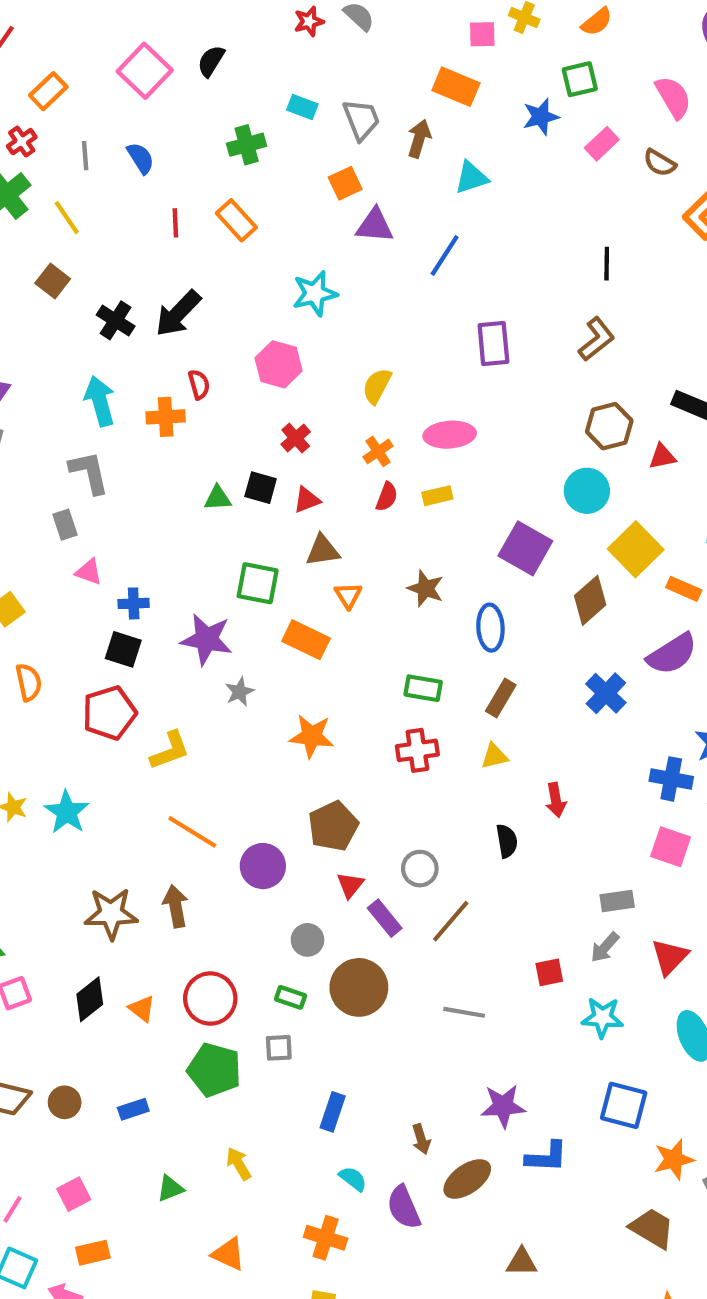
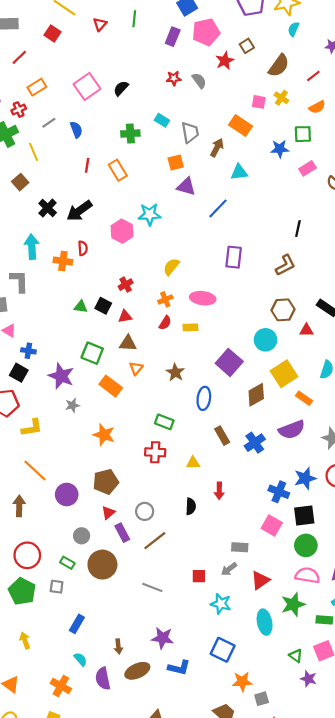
gray line: (85, 156) -> (49, 123), turned 48
pink hexagon: (279, 364) -> (122, 231), moved
brown rectangle: (501, 698) -> (222, 436), moved, turned -72

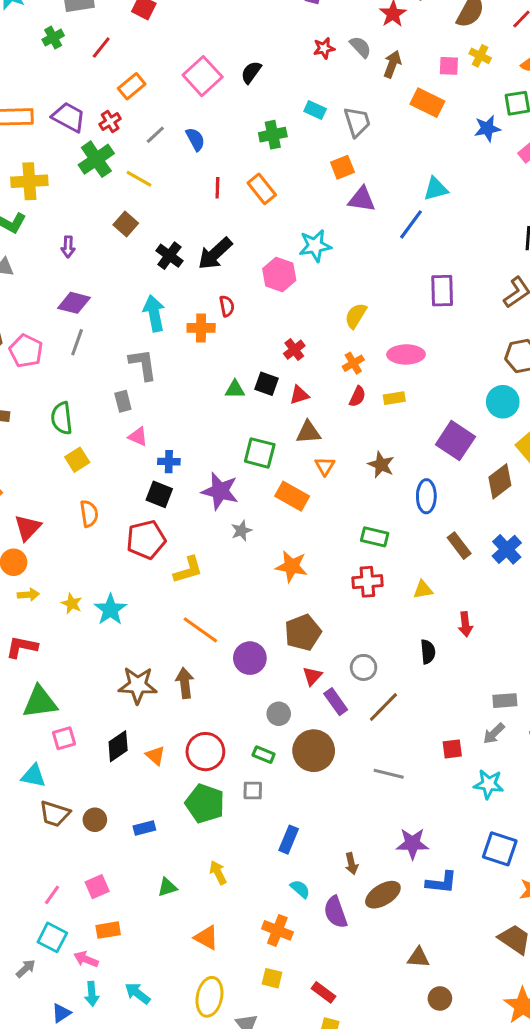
brown arrow: (217, 148) -> (392, 64), moved
yellow line: (33, 152) -> (139, 179), turned -30
cyan triangle: (239, 172) -> (436, 189), moved

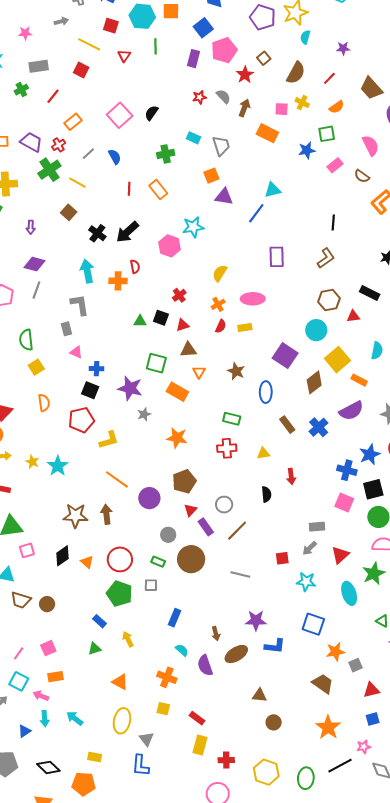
blue rectangle: (144, 828) -> (99, 621), moved, turned 56

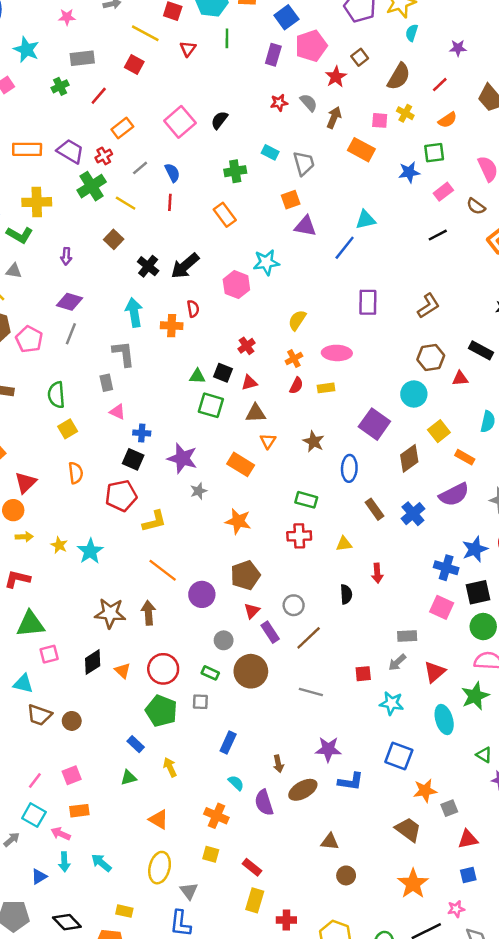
red line: (129, 189) -> (170, 202), moved
black line: (333, 223) -> (438, 235), moved, turned 56
yellow square: (338, 360) -> (439, 431), size x0.7
green square: (156, 363) -> (211, 405), moved

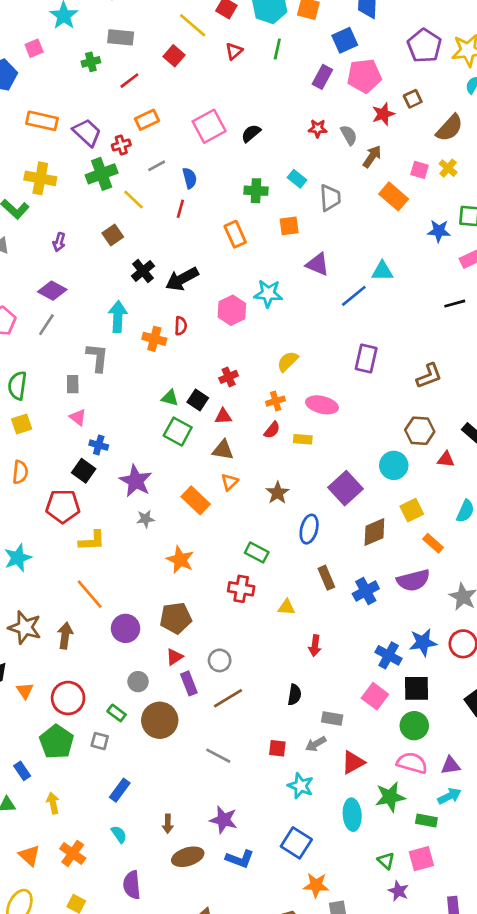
orange square: (291, 200) -> (289, 226), moved
black semicircle: (346, 594) -> (294, 695), moved
purple semicircle: (264, 803) -> (132, 885), moved
orange cross: (216, 816) -> (73, 853), moved

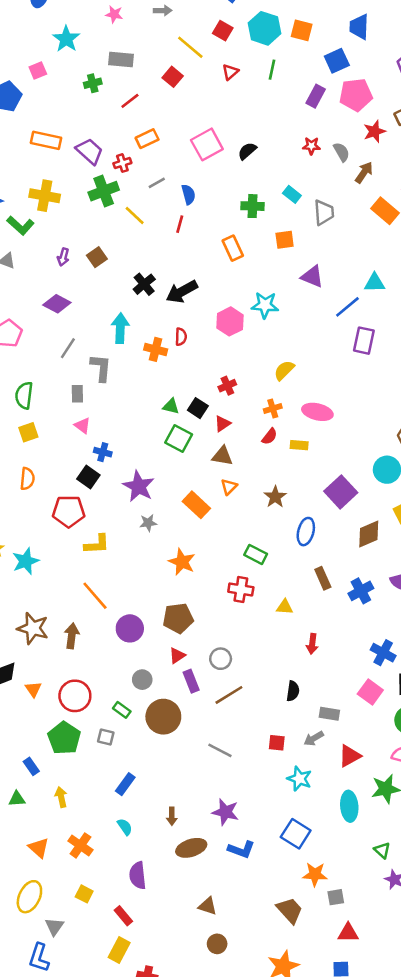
brown square: (113, 235) -> (97, 257), moved
gray line: (46, 325) -> (68, 348), moved
purple rectangle: (366, 359) -> (364, 341), moved
red triangle: (223, 416) -> (222, 424), turned -30

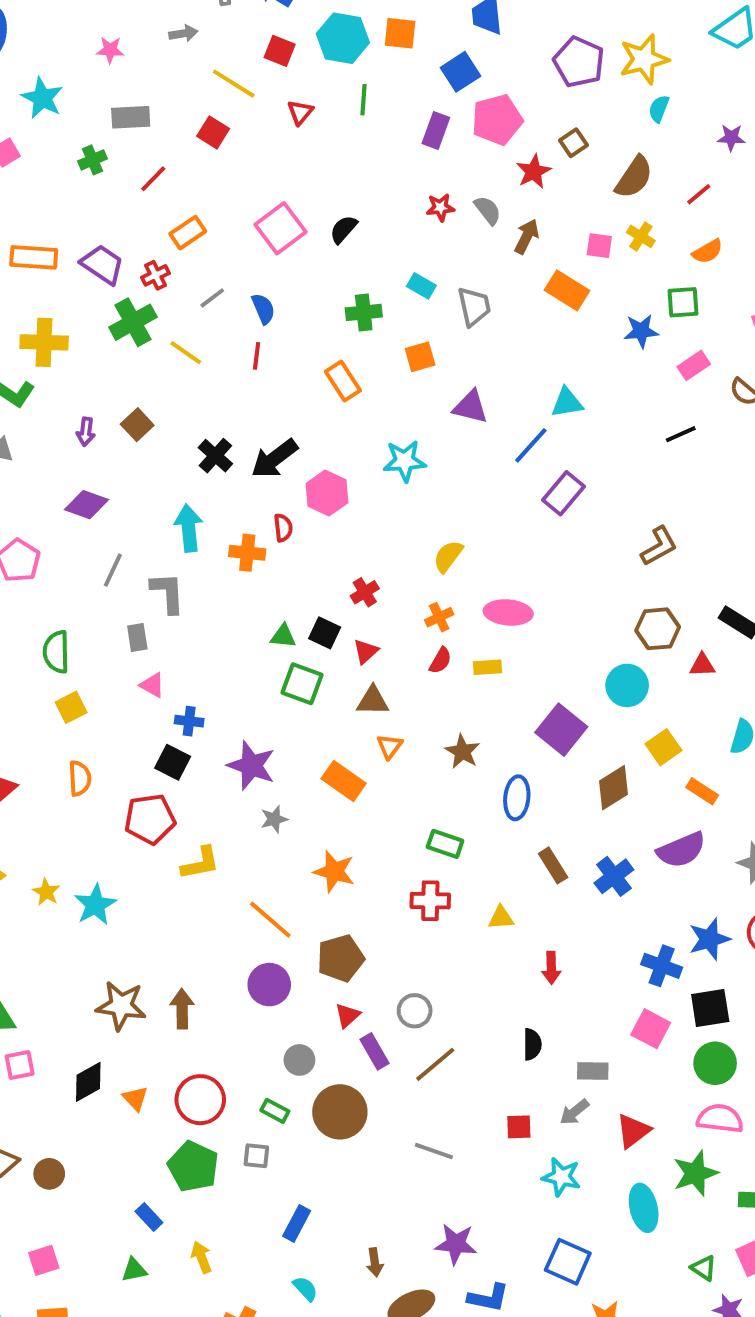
pink hexagon: (230, 321) -> (327, 493), moved
purple rectangle: (364, 341) -> (563, 493), turned 36
orange line: (95, 596) -> (270, 920), moved

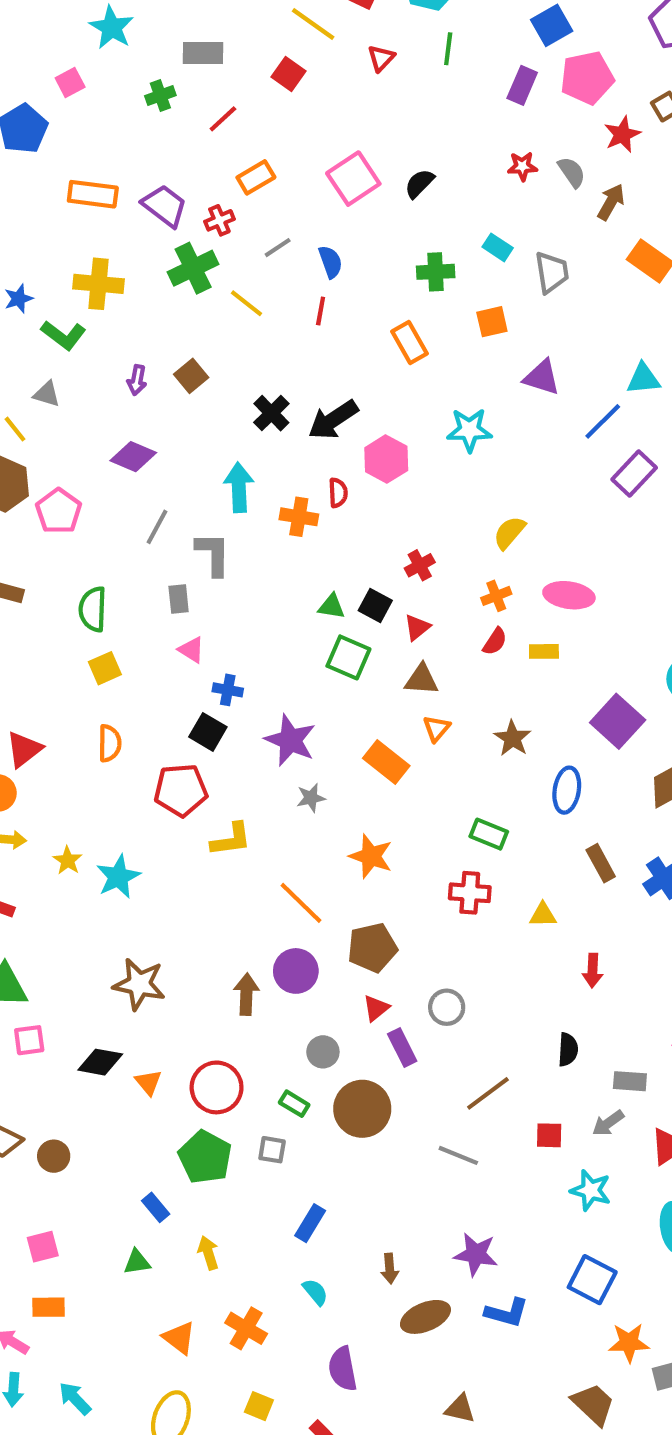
brown arrow: (182, 1009) -> (246, 994), moved
brown line: (435, 1064) -> (488, 1093), moved
black diamond: (88, 1082) -> (100, 1062), turned 36

